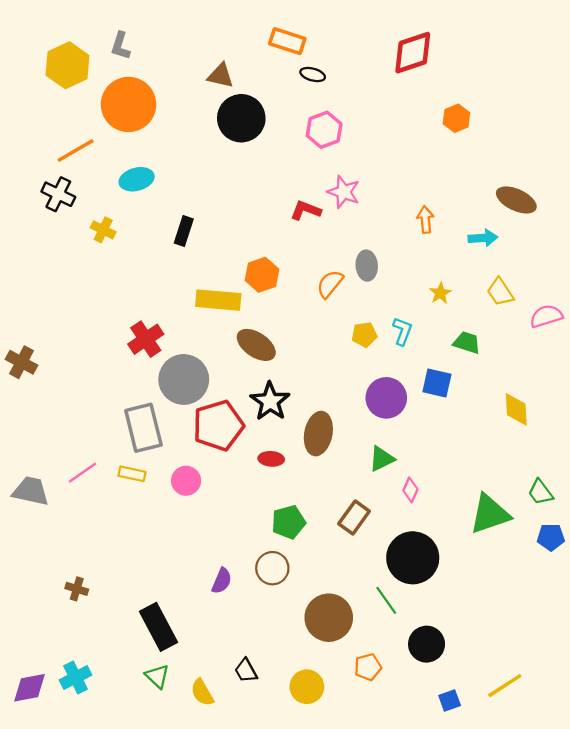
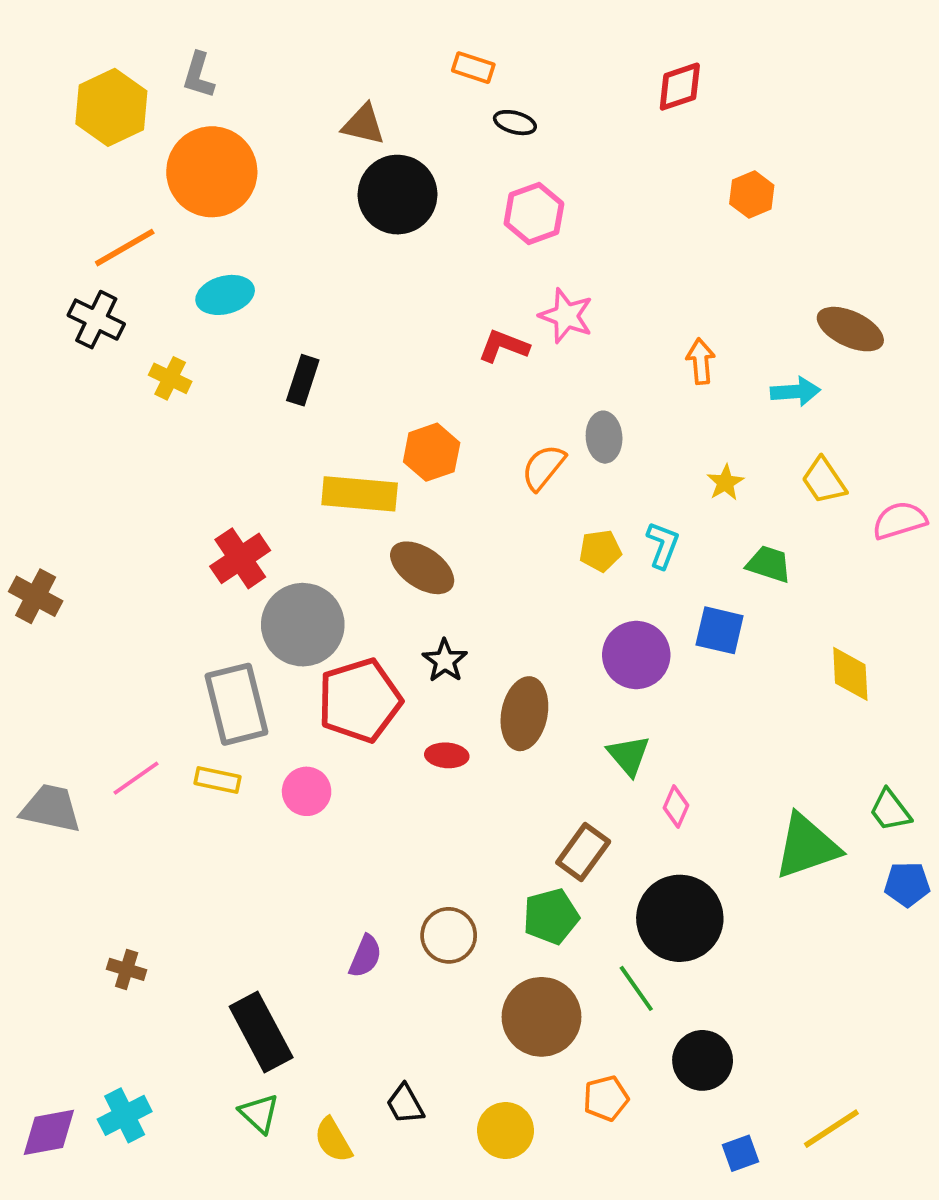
orange rectangle: (287, 41) -> (473, 68), size x0.7
red diamond: (413, 53) -> (680, 87), size x0.7
black star: (270, 401) -> (445, 661), size x0.7
green triangle: (382, 459) -> (629, 755), turned -44
green pentagon: (288, 522) -> (551, 916), moved

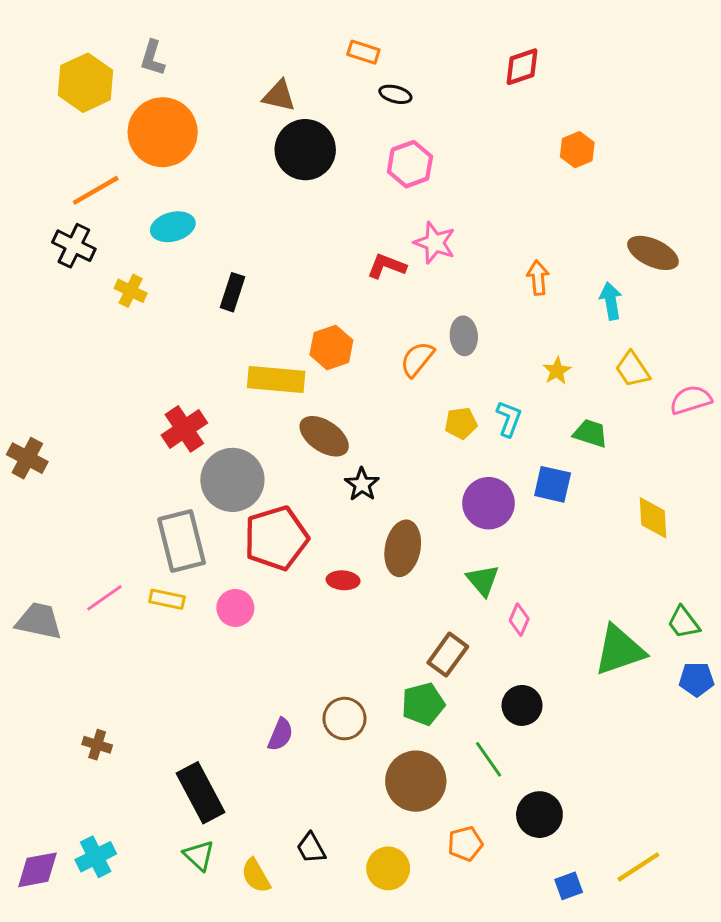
cyan arrow: (795, 392) -> (611, 301), turned -96
black star: (445, 661) -> (362, 484), moved
black circle: (680, 918) -> (522, 705), size x0.6

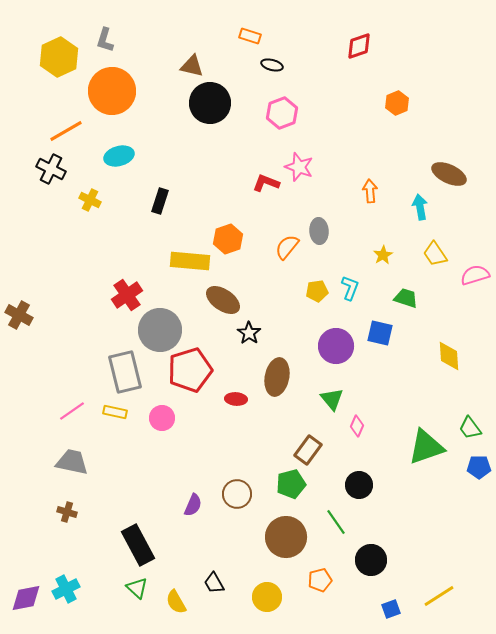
gray trapezoid: (39, 621) -> (72, 462), moved

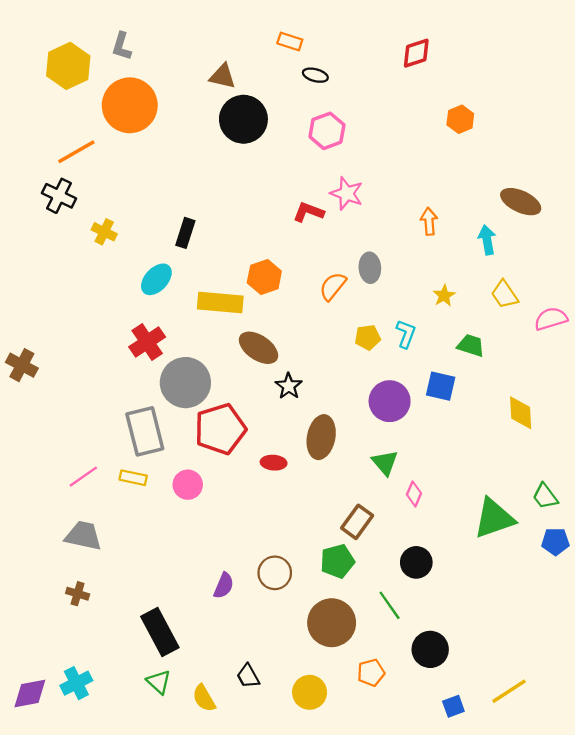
cyan ellipse: (119, 156) -> (156, 279), moved, turned -32

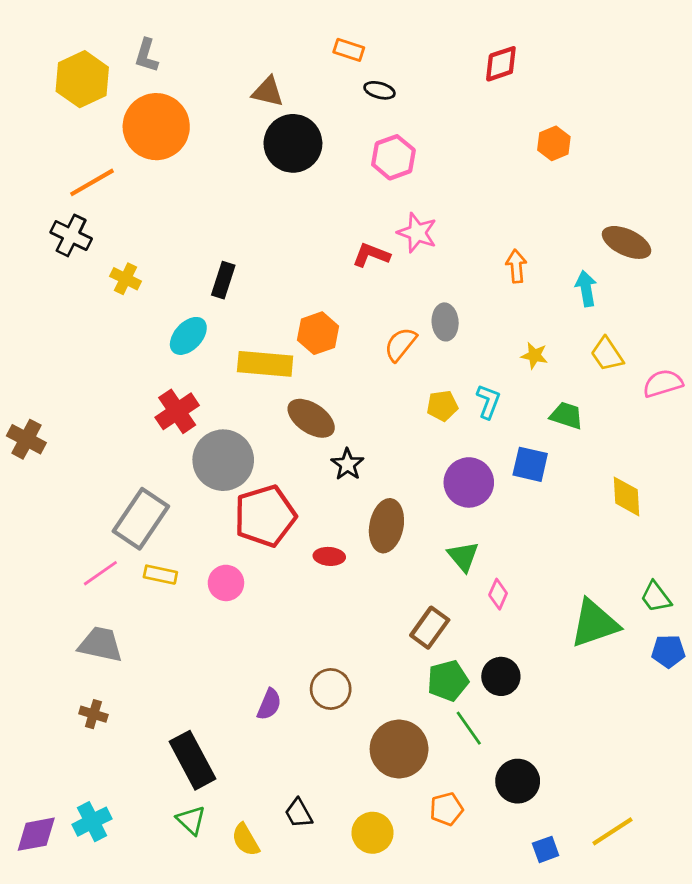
yellow star: (444, 296) -> (534, 355), turned -30
gray rectangle: (145, 431) -> (141, 519), moved, turned 48
green pentagon: (337, 561) -> (448, 681), moved

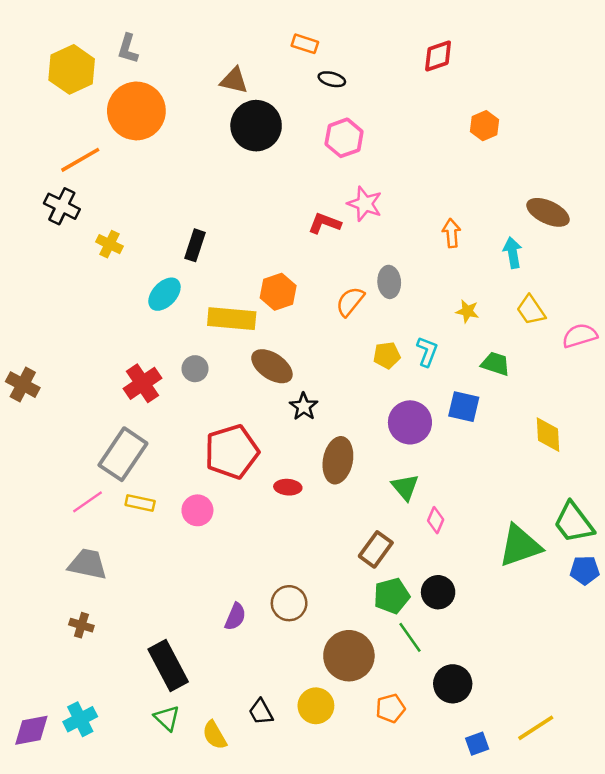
red cross: (177, 411) -> (142, 383), moved
gray circle: (223, 460) -> (195, 369), moved, size x0.5
green trapezoid: (656, 597) -> (574, 523), size x1.5
yellow circle: (373, 833) -> (316, 706), moved

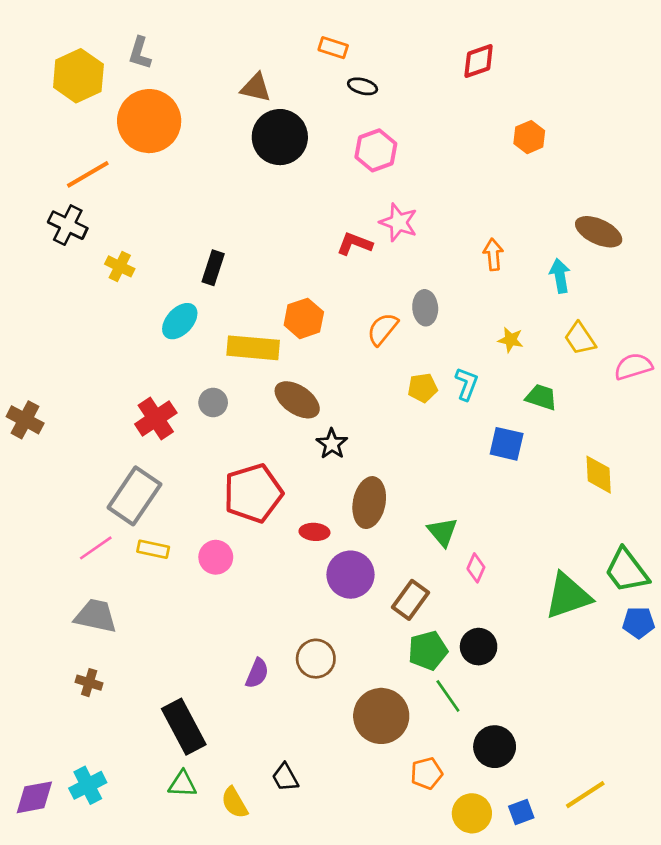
purple circle: (410, 422) -> (351, 575), moved
yellow circle: (316, 706) -> (472, 813), moved
green triangle: (167, 718) -> (182, 784), turned -40

